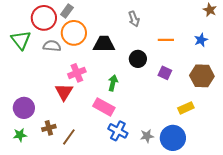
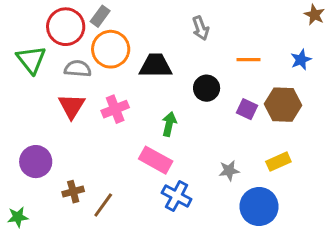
brown hexagon: (202, 76) -> (283, 105), moved
red triangle: (64, 92) -> (72, 106), moved
green star: (20, 135) -> (18, 217), moved
gray star: (147, 136) -> (229, 171), moved

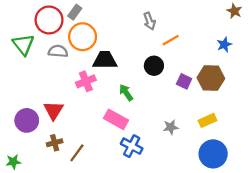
orange line: (249, 60) -> (171, 40), moved, turned -30
black trapezoid: (156, 66) -> (105, 60), moved
red triangle: (72, 106) -> (54, 110), moved
green arrow: (169, 124) -> (126, 93), turned -48
blue circle: (259, 207) -> (213, 154), moved

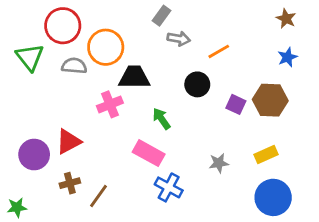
brown star: (234, 11) -> (286, 19), moved
gray rectangle: (75, 12) -> (161, 16), moved
gray arrow: (149, 21) -> (179, 39), moved, turned -60
red triangle: (54, 110) -> (68, 142), turned 30

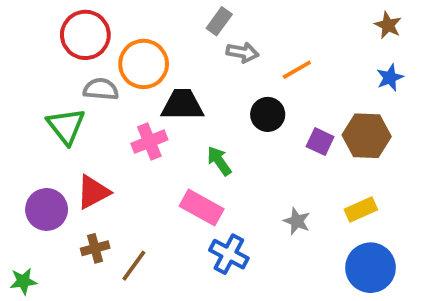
green triangle: (30, 57) -> (66, 126), moved
gray star: (219, 163) -> (297, 221), turned 30

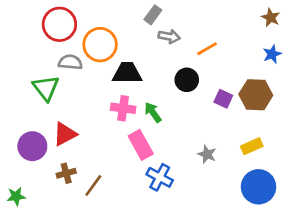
pink cross: (149, 142) -> (123, 108), moved, turned 30
pink rectangle: (202, 208) -> (141, 145), turned 32

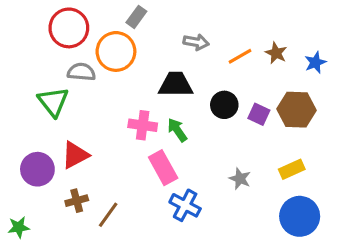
gray rectangle: (153, 15) -> (136, 17), moved
brown star: (271, 18) -> (276, 53), moved
black trapezoid: (127, 73) -> (176, 84), moved
black circle: (187, 80) -> (224, 105), moved

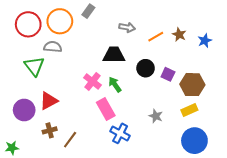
red circle: (69, 28) -> (28, 24), moved
orange circle: (116, 51) -> (60, 21), moved
brown hexagon: (296, 110) -> (192, 85), moved
pink cross: (143, 125) -> (92, 81), turned 30

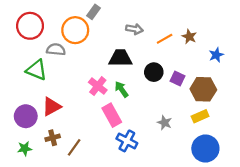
orange circle: (60, 21) -> (75, 30), moved
blue star: (205, 41) -> (216, 55), moved
green triangle: (34, 66) -> (36, 70), turned -30
green star: (12, 148) -> (25, 148), moved

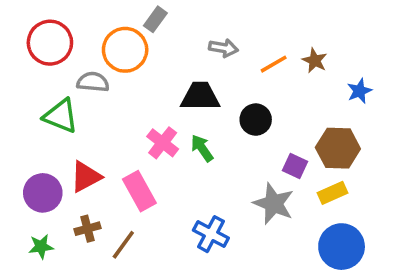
purple square: (177, 79) -> (295, 166), moved
pink rectangle: (112, 115) -> (139, 191), moved
gray star: (165, 123) -> (274, 204), size x1.6

